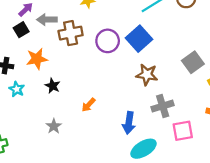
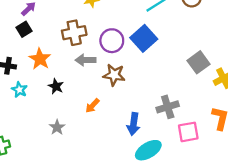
gray arrow: (47, 20) -> (86, 60), moved
orange star: (37, 59) -> (40, 59), turned -30
brown star: (147, 75) -> (114, 75), moved

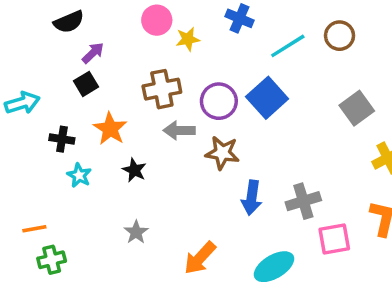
gray square: (199, 62) -> (357, 108), moved
orange arrow: (92, 106) -> (200, 258), moved, size x1.5
blue arrow: (133, 124) -> (252, 198), moved

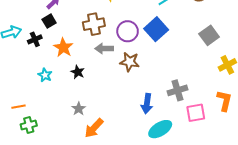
black cross: (62, 139) -> (35, 39), moved, turned -32
blue arrow: (252, 198) -> (147, 104), moved
orange arrow: (200, 258) -> (94, 128), moved

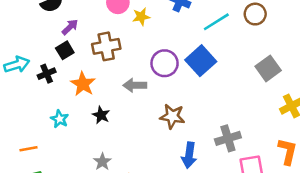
brown cross: (94, 24) -> (106, 46), moved
brown star: (130, 62) -> (172, 116), moved
orange line: (18, 107) -> (29, 149), moved

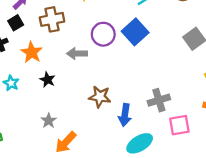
brown star: (172, 116) -> (100, 97), moved

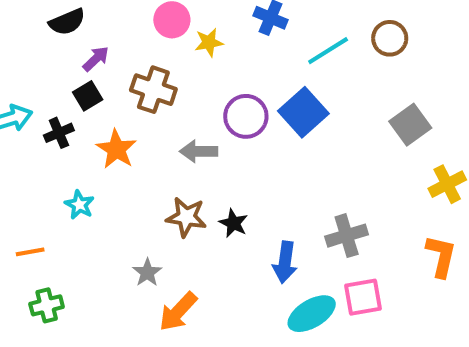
brown cross: (52, 19) -> (153, 90), turned 30
black star: (47, 80) -> (234, 223), moved
brown star: (100, 97) -> (186, 217), moved
pink square: (179, 125) -> (363, 297), moved

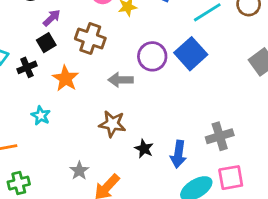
black star: (234, 223) -> (144, 149), moved
gray star: (147, 273) -> (79, 171), moved

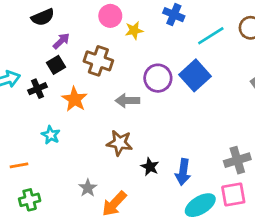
gray cross: (220, 136) -> (237, 160), moved

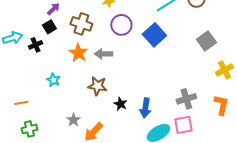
purple circle: (158, 78) -> (121, 25), moved
orange star: (75, 99) -> (78, 53), moved
cyan star: (51, 135) -> (53, 80), moved

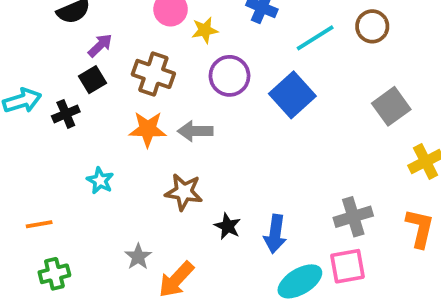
orange star: (78, 53) -> (148, 129), turned -30

